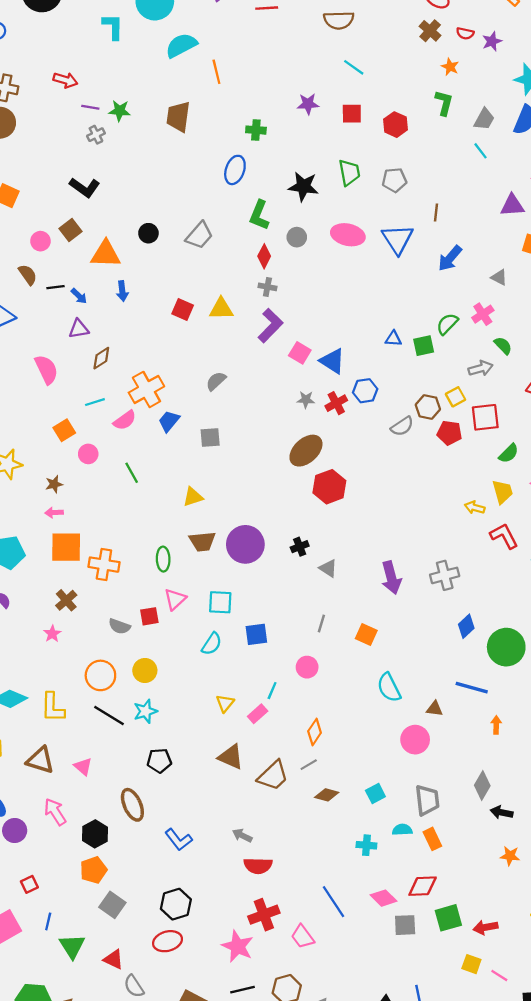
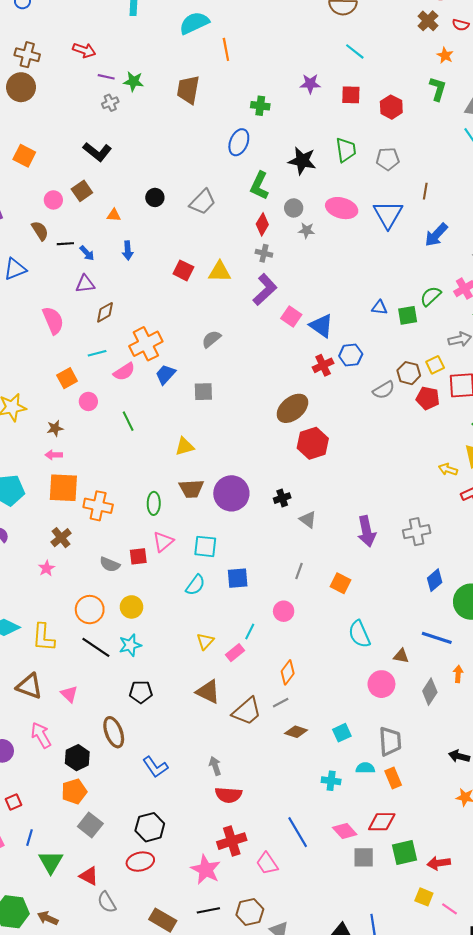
orange triangle: (106, 254) -> (114, 215), size x0.5
gray star: (306, 400) -> (307, 230), moved
gray diamond: (482, 785) -> (430, 692), moved
gray arrow: (242, 836) -> (215, 766), turned 42

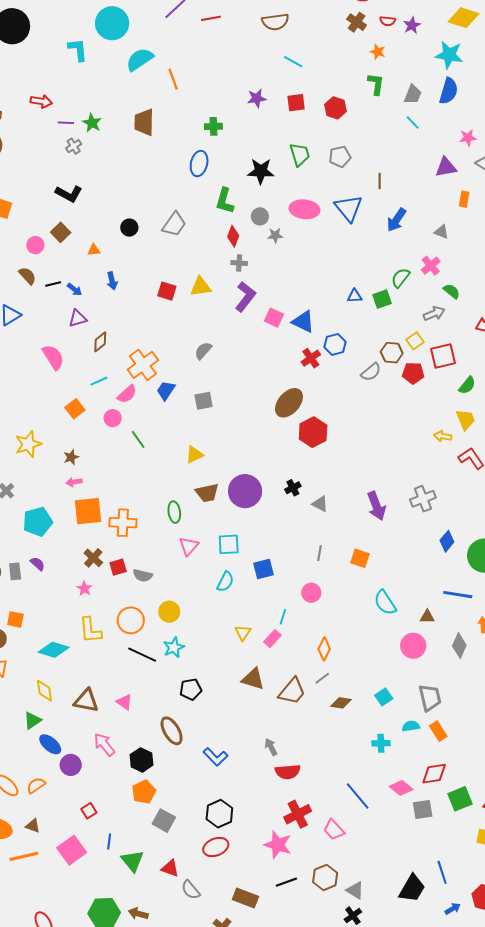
green star: (133, 81) -> (92, 123), turned 30
pink circle: (88, 401) -> (113, 418), moved
red square: (138, 556) -> (118, 567), moved
yellow L-shape: (43, 637) -> (90, 630), moved

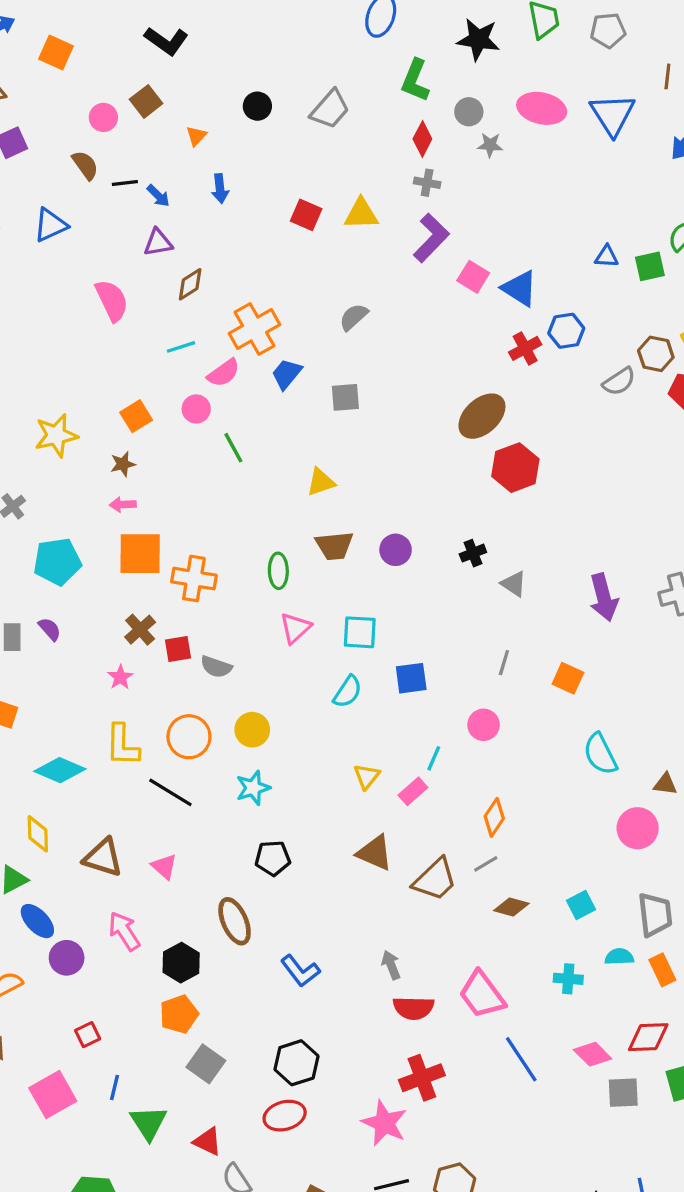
orange triangle: (94, 250) -> (196, 136), turned -48
orange square: (75, 409) -> (136, 416), moved
purple circle: (245, 491) -> (396, 550), size x0.6
black line: (142, 655) -> (170, 792), moved
pink trapezoid: (334, 830) -> (482, 995), moved, size x1.4

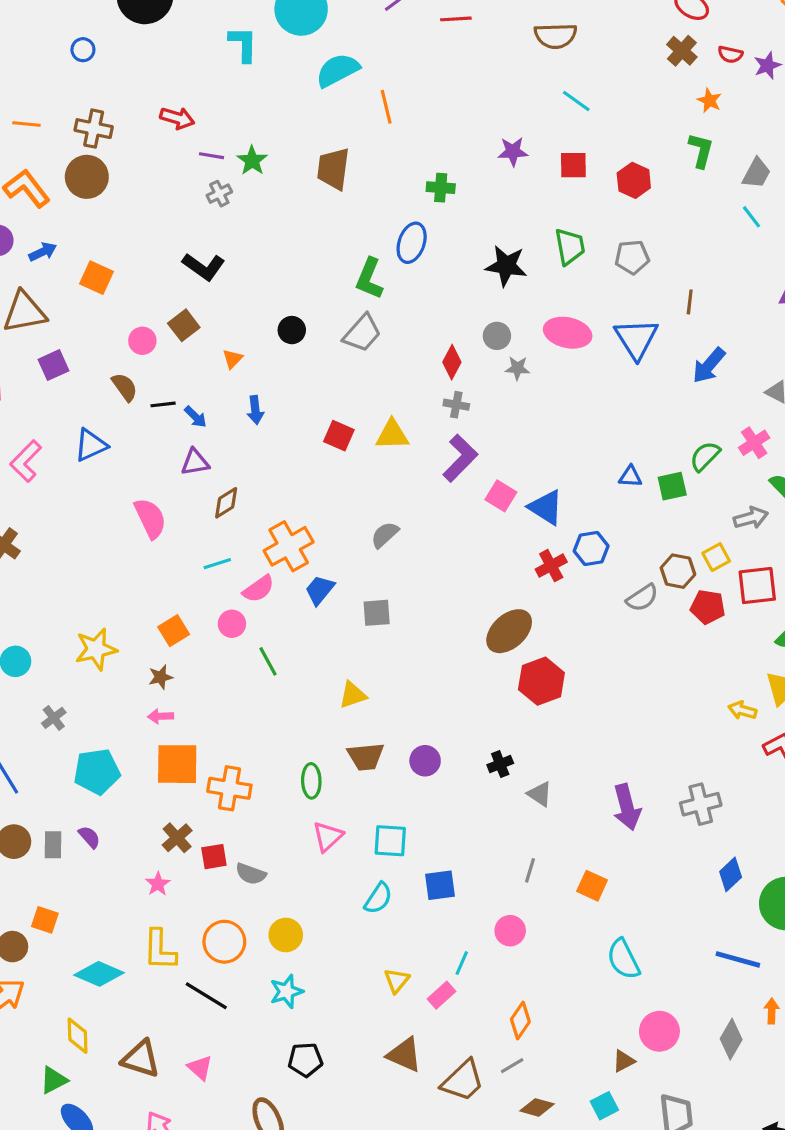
green L-shape: (415, 80) -> (369, 279), moved
brown triangle: (665, 784) -> (624, 1061), moved, turned -35

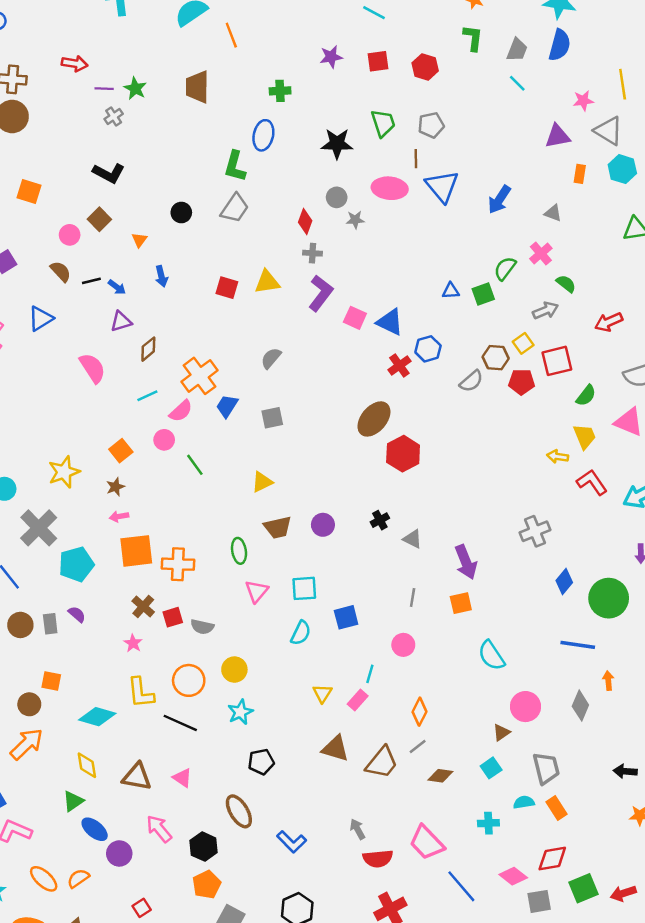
brown line: (690, 302) -> (416, 159), moved
gray cross: (54, 718) -> (39, 528), size x2.0
purple arrow: (627, 807) -> (466, 562), moved
orange square: (592, 886) -> (461, 603), turned -30

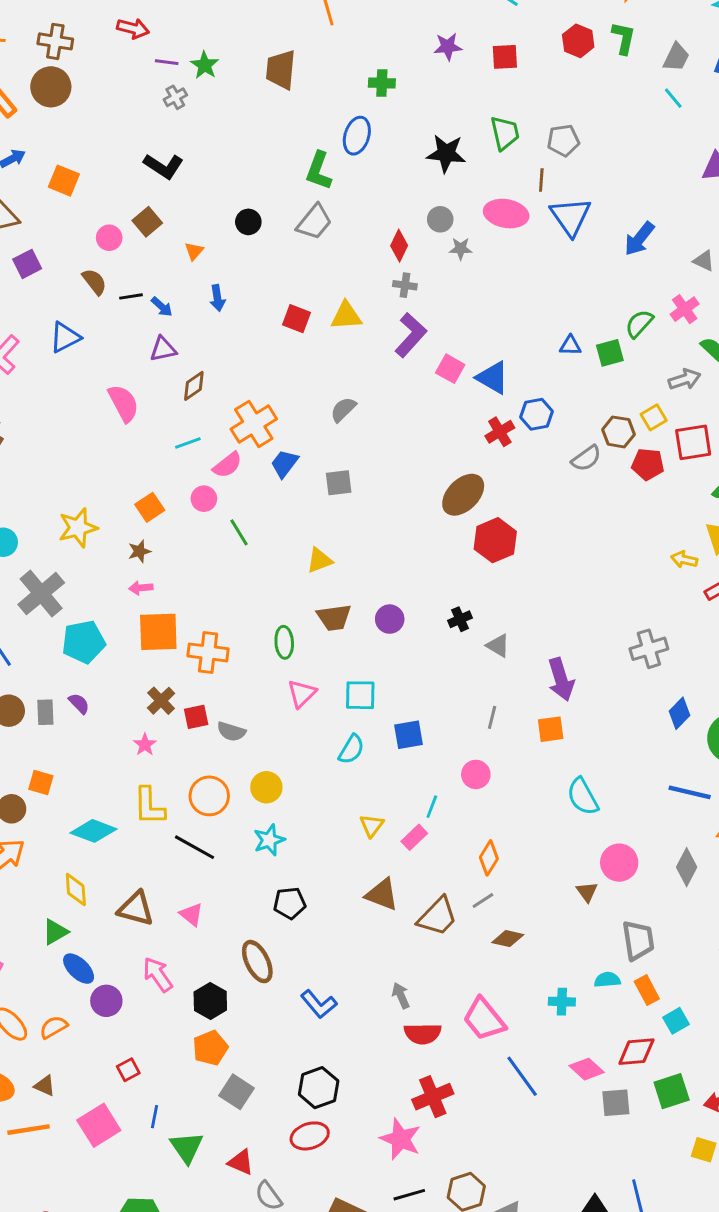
red hexagon: (425, 67) -> (578, 41), moved
brown triangle: (501, 732) -> (587, 892), turned -36
cyan square: (491, 768) -> (676, 1021), moved

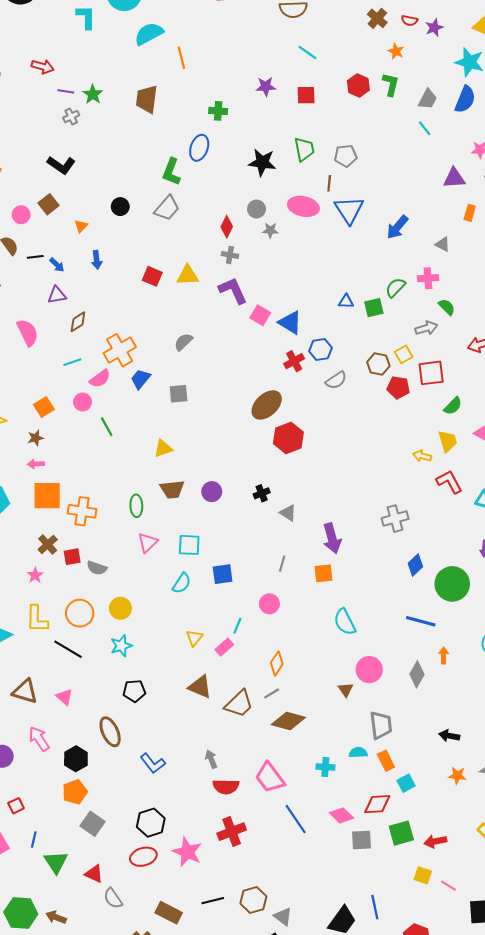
pink cross: (685, 309) -> (428, 278), turned 30
purple L-shape: (411, 335) -> (233, 290), turned -68
gray semicircle: (586, 458) -> (336, 380), moved
brown diamond: (508, 939) -> (288, 721), size x1.5
pink star: (401, 1139) -> (187, 852), moved

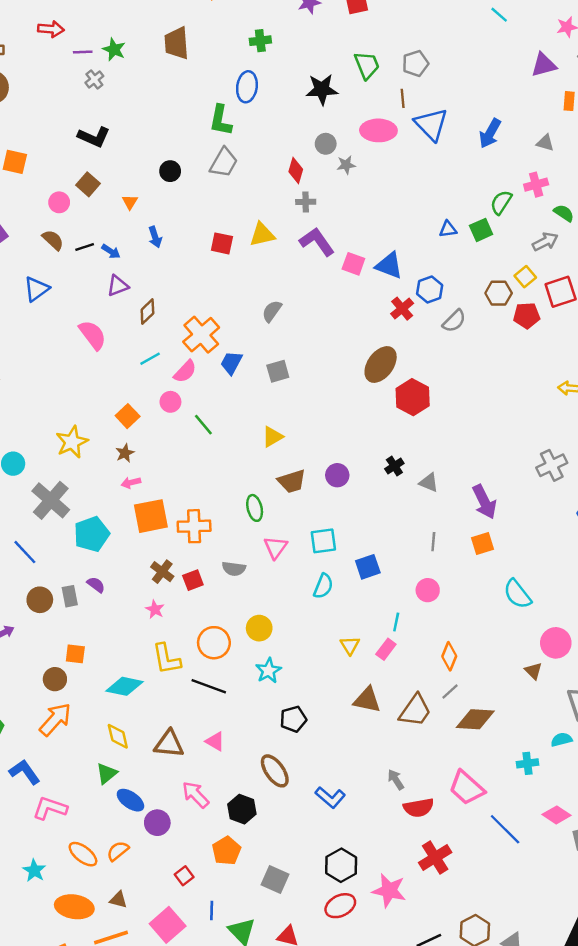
gray semicircle: (97, 568) -> (234, 569), moved
orange pentagon: (75, 792) -> (226, 851), moved

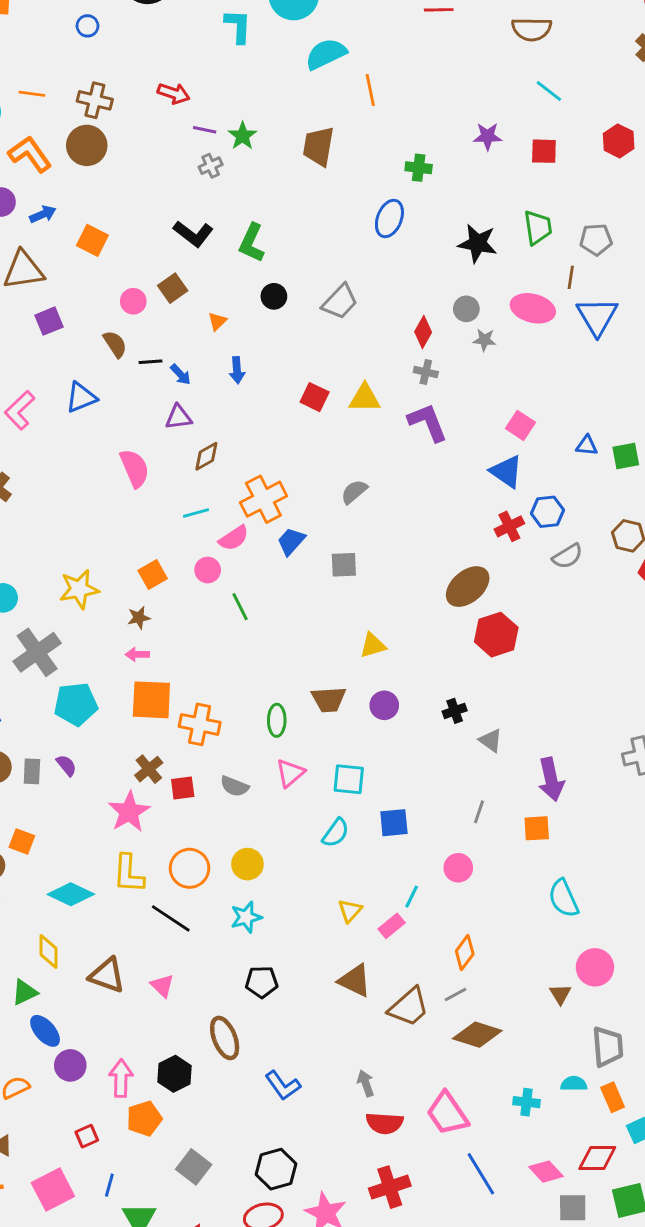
green L-shape: (221, 120) -> (252, 243), moved
pink square: (353, 264) -> (520, 425), moved
yellow triangle: (272, 437) -> (373, 645), moved
pink star: (155, 609) -> (129, 812), size x1.8
pink arrow: (196, 795) -> (121, 1078), moved, turned 32

